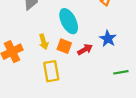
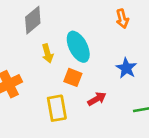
yellow arrow: (44, 42) -> (47, 53), moved
red arrow: (85, 49) -> (97, 99), moved

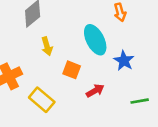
cyan ellipse: (78, 47) -> (95, 40), moved
yellow rectangle: (57, 108) -> (42, 100), moved, turned -40

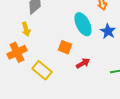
yellow arrow: (47, 46) -> (26, 29), moved
blue star: (124, 61) -> (108, 31), moved

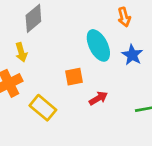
orange square: (65, 47) -> (74, 77), turned -32

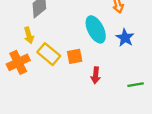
red arrow: (98, 98) -> (96, 75), turned 126
yellow rectangle: (43, 108) -> (49, 54), moved

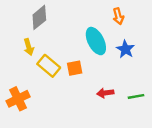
orange cross: (18, 62) -> (18, 99), moved
red arrow: (96, 75) -> (105, 93), moved, turned 77

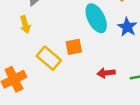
yellow rectangle: (49, 66) -> (49, 58), moved

